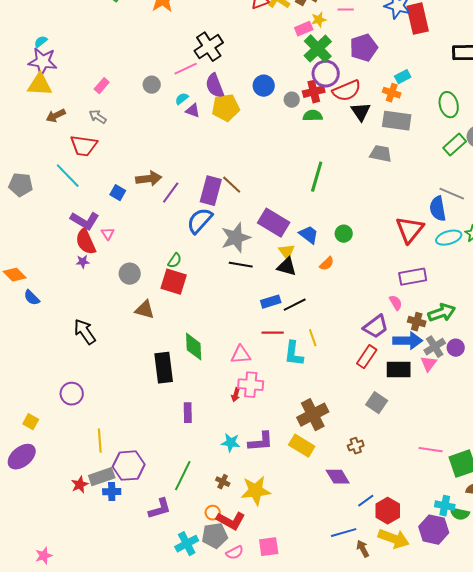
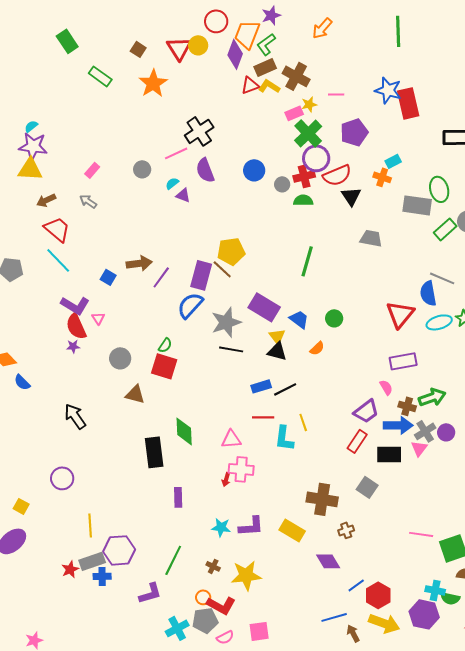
yellow pentagon: (226, 108) -> (231, 251), moved
gray rectangle: (397, 121) -> (417, 205), moved
red trapezoid: (84, 146) -> (57, 229), moved, turned -148
brown cross: (313, 415) -> (322, 499), moved, turned 36

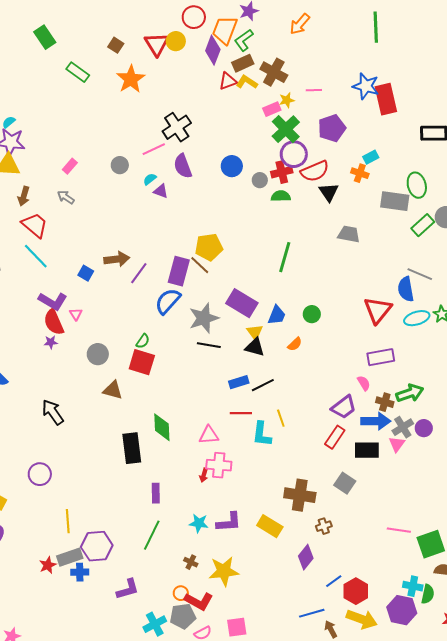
brown arrow: (46, 200) -> (24, 196), turned -48
blue trapezoid: (299, 319) -> (277, 315), turned 75
green line: (173, 560) -> (152, 535), moved
purple diamond: (328, 561) -> (306, 557), turned 70
green semicircle: (450, 598) -> (428, 594), turned -90

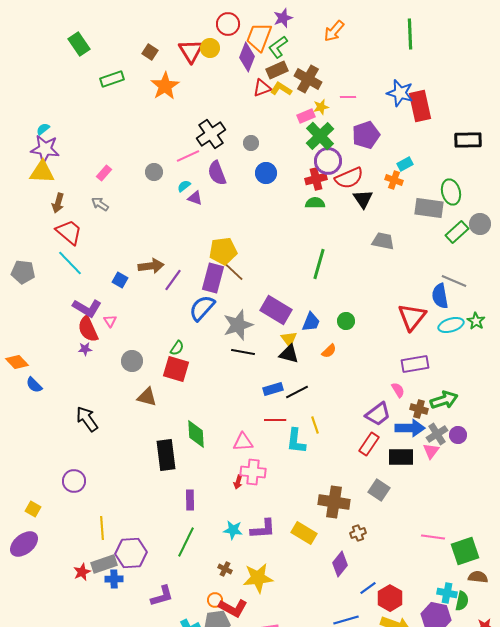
green rectangle: (78, 72) -> (112, 79), turned -55
gray circle: (260, 180) -> (251, 143), moved
yellow pentagon: (209, 247) -> (223, 251), moved

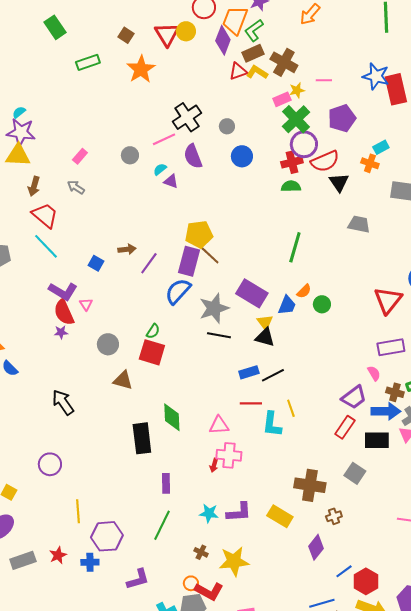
brown arrow: (151, 266) -> (127, 249), size x0.7
orange semicircle: (329, 351) -> (304, 291), moved
gray rectangle: (104, 564) -> (23, 560), moved

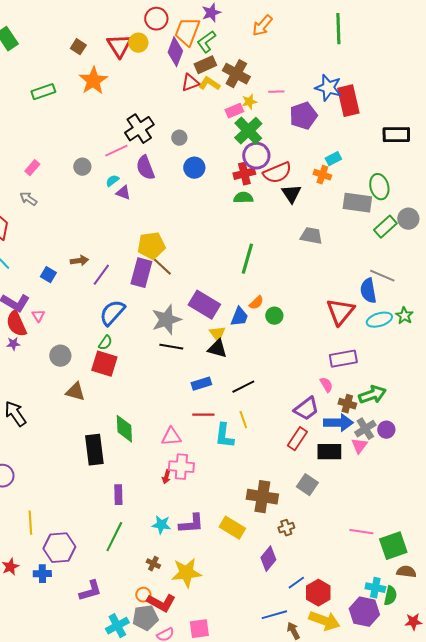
green rectangle: (88, 62) -> (43, 92), moved
purple pentagon: (342, 118) -> (303, 116), moved
blue semicircle: (178, 291) -> (112, 313), moved
black line: (273, 375) -> (243, 387), moved

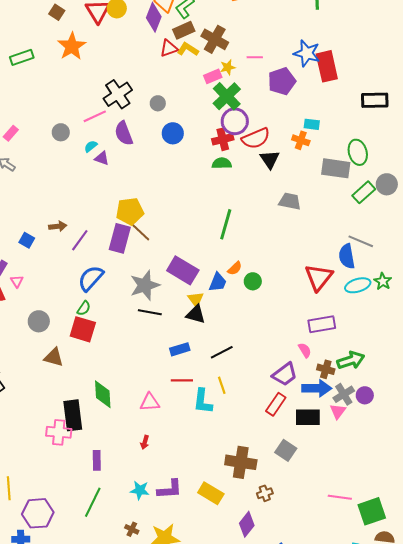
cyan rectangle: (333, 159) -> (312, 124), turned 35
pink cross: (181, 467) -> (59, 432), moved

